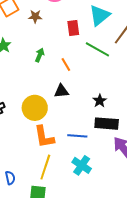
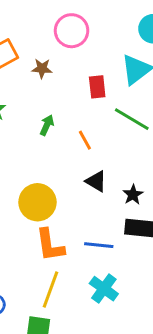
black triangle: (61, 91) -> (96, 181), moved, turned 35

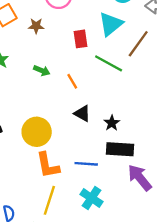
green arrow: (47, 125) -> (42, 71), turned 91

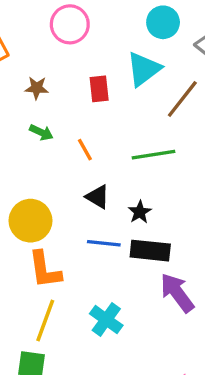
brown star: (36, 26) -> (37, 88), moved
green line: (109, 63) -> (154, 155), moved, turned -40
blue line: (86, 164) -> (104, 243), moved

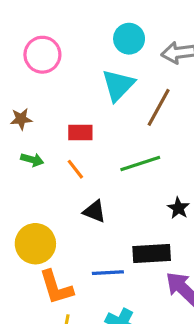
red rectangle: (99, 89) -> (80, 133), moved, turned -75
black star: (140, 212) -> (178, 208), moved
blue line: (104, 243) -> (108, 273), moved

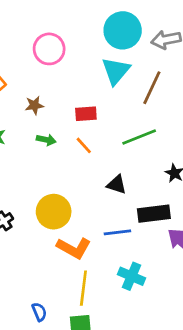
cyan circle: (129, 39) -> (123, 30), size x1.4
black triangle: (94, 211) -> (117, 185), moved
orange L-shape: (56, 287) -> (74, 248), turned -40

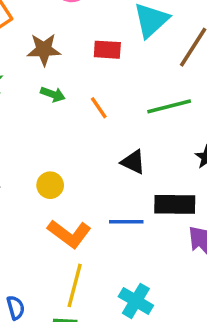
brown star: (34, 105) -> (44, 50), size x1.4
red rectangle: (86, 114) -> (107, 50), moved
yellow circle: (54, 212) -> (50, 185), size x0.6
cyan cross: (132, 276) -> (136, 301), moved

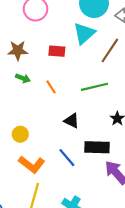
blue line: (126, 222) -> (67, 158), turned 48

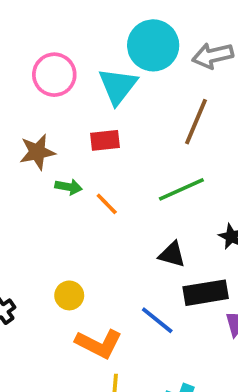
cyan triangle: (84, 33) -> (118, 86), moved
green arrow: (23, 78) -> (69, 187), moved
black triangle: (72, 121) -> (172, 254), moved

